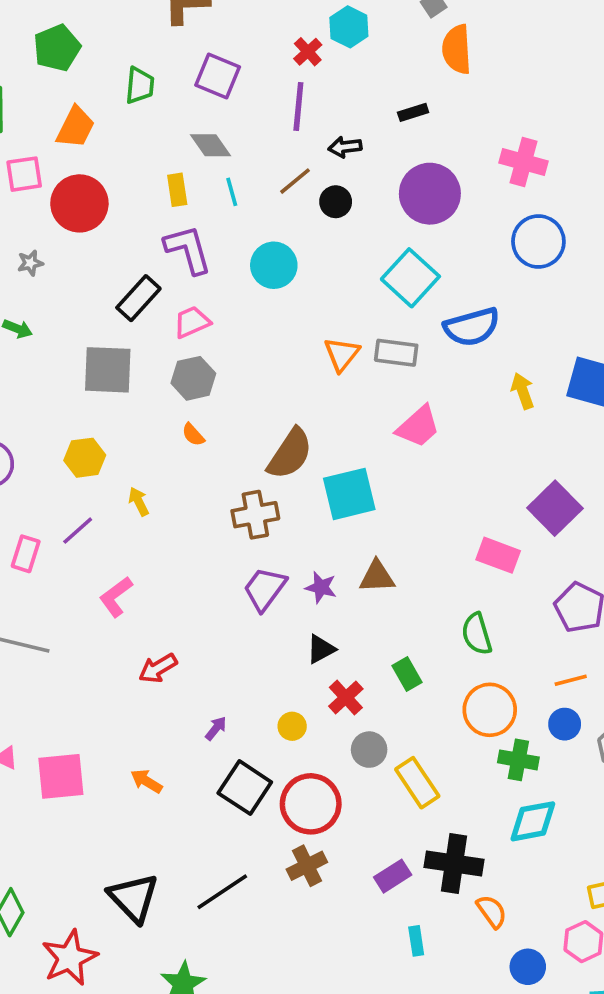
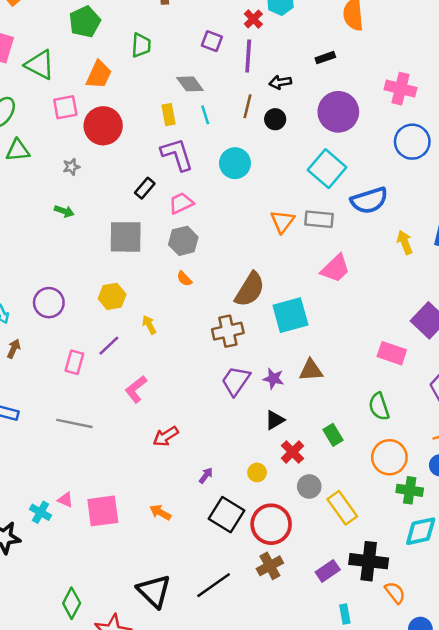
purple square: (218, 76) -> (212, 41), moved, size x0.7
brown line: (295, 181) -> (247, 106), turned -35
black rectangle: (138, 298) -> (145, 188), size x0.7

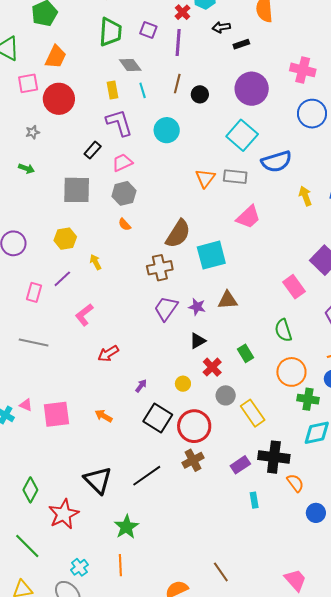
green trapezoid: (141, 45) -> (110, 32), moved, size x1.4
black arrow: (280, 82) -> (221, 27), moved
pink rectangle: (392, 353) -> (294, 287), turned 35

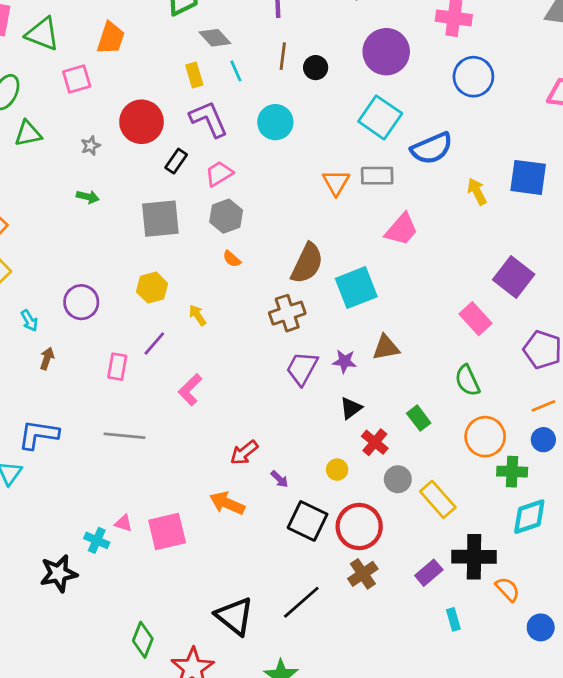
red circle: (59, 99) -> (141, 122), moved
red arrow: (108, 354) -> (244, 453), moved
purple arrow: (141, 386) -> (280, 479), turned 104
orange arrow: (104, 416) -> (227, 503), moved, size x1.4

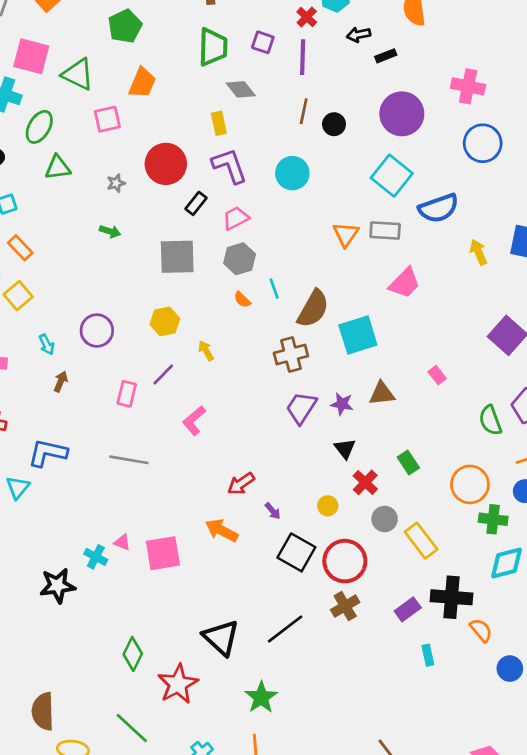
cyan line: (236, 71) -> (274, 289), moved
pink rectangle: (475, 319) -> (437, 375), moved, size x0.6
green semicircle: (467, 380) -> (490, 420), moved
black triangle: (351, 408) -> (345, 449), turned -35

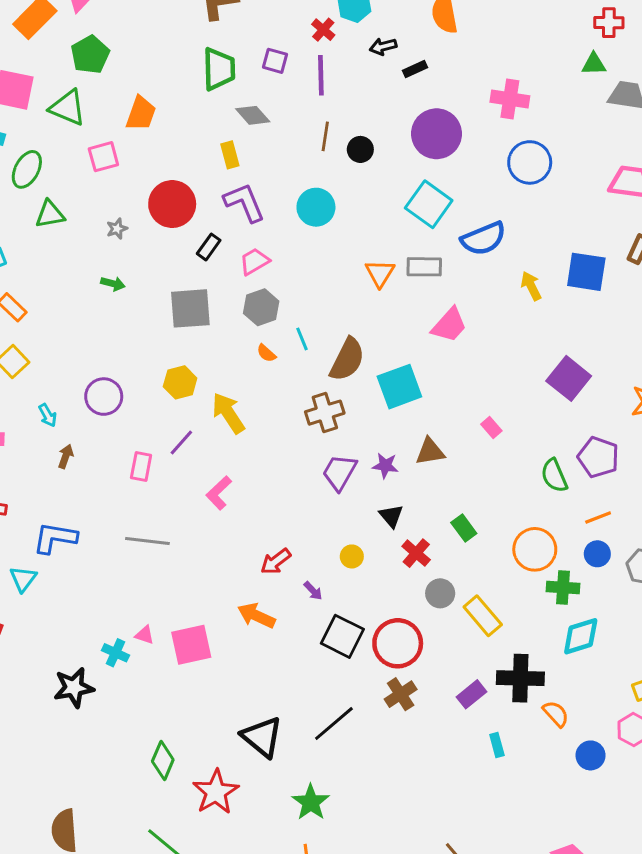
green pentagon: (125, 26) -> (90, 55), moved
yellow arrow: (206, 351) -> (228, 413), size x1.8
yellow circle: (328, 506) -> (352, 556), moved

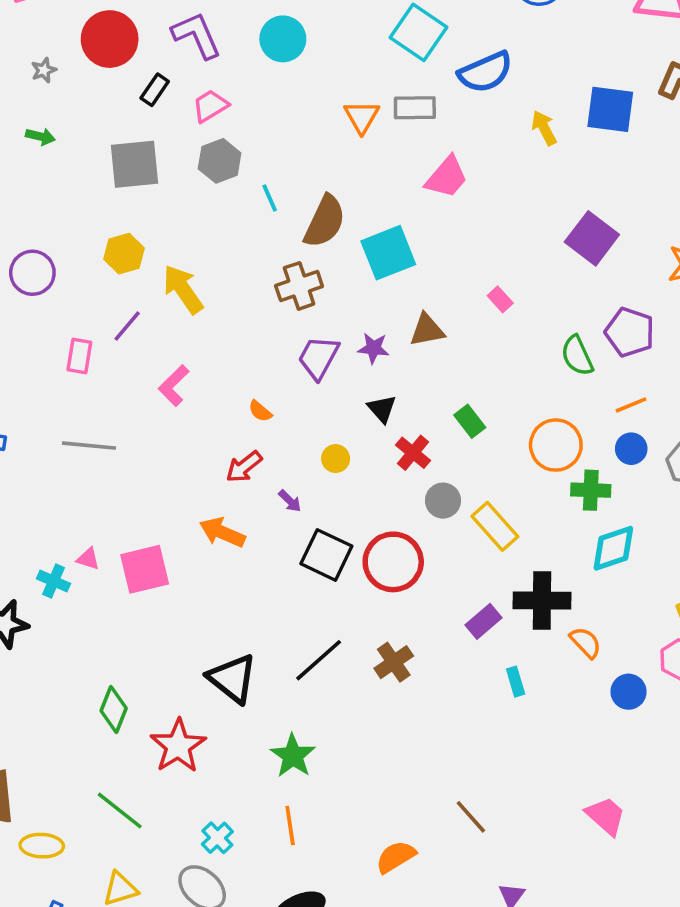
orange semicircle: (266, 353) -> (260, 411), moved
brown cross: (401, 694) -> (394, 662), moved

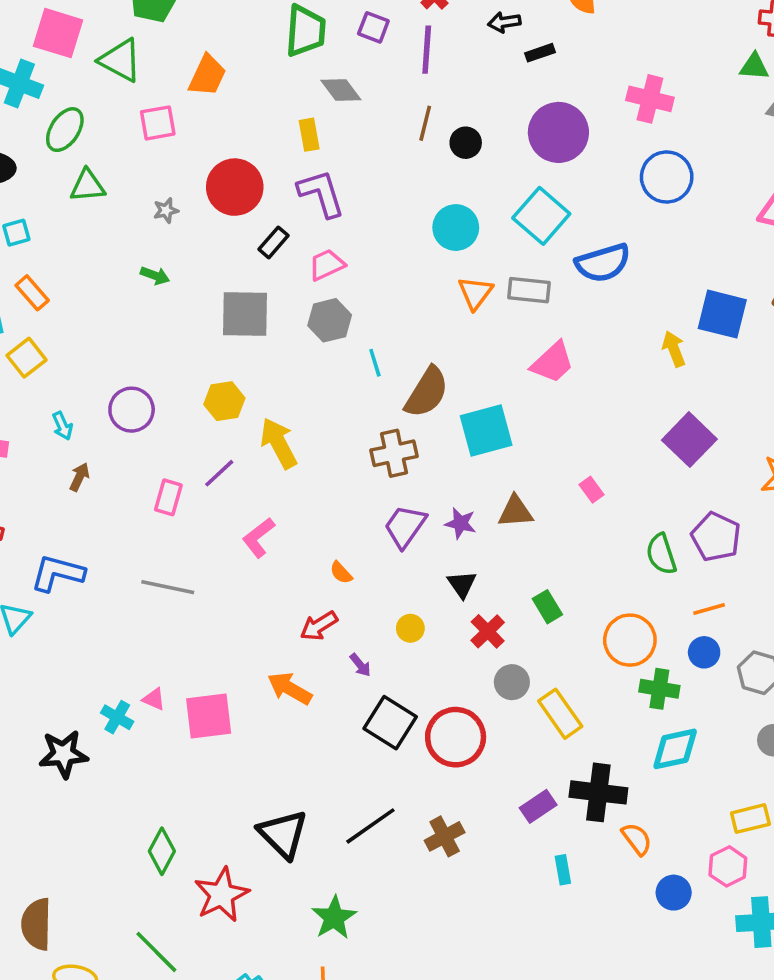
cyan circle: (283, 39) -> (456, 228), moved
yellow arrow: (544, 128) -> (674, 349), moved

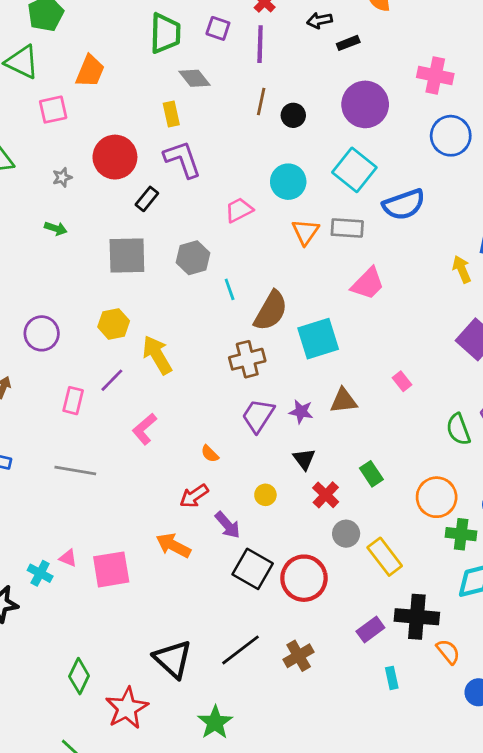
pink trapezoid: (327, 265) -> (239, 210), moved
purple arrow: (360, 665) -> (228, 525), size x1.5

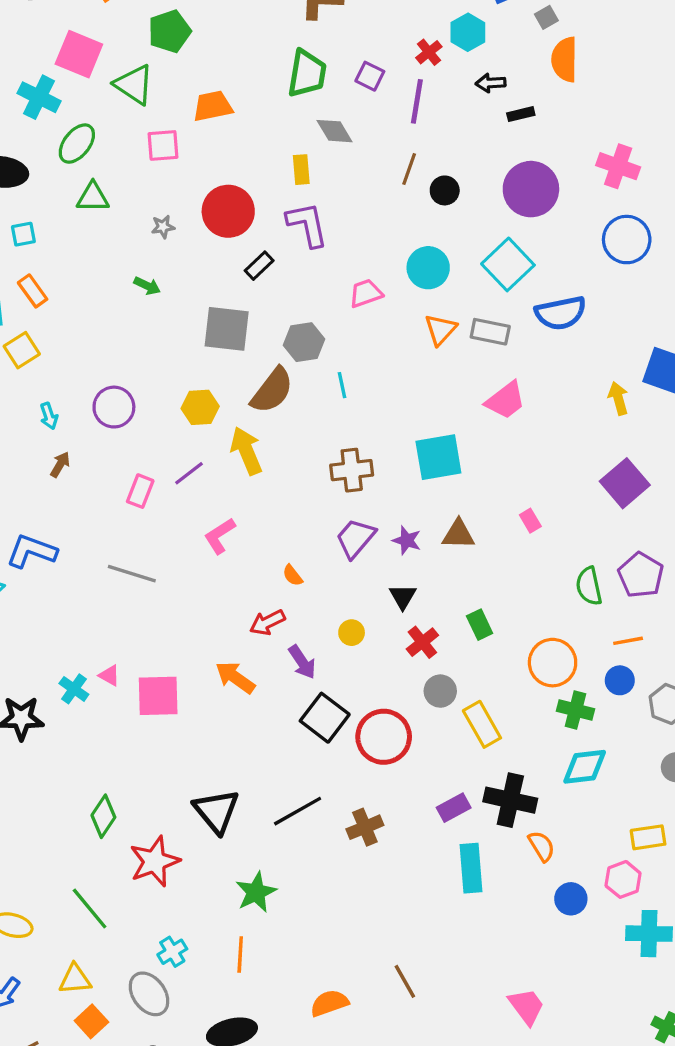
orange trapezoid: (90, 71) -> (213, 106), turned -132
brown semicircle: (271, 311) -> (272, 390), moved
cyan rectangle: (392, 678) -> (471, 868), size x1.8

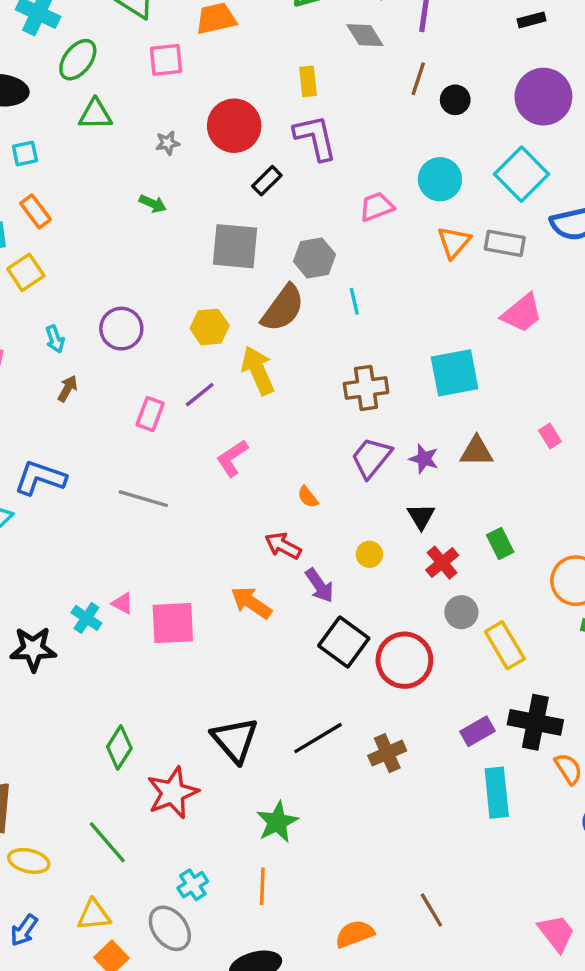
gray diamond: (334, 131) -> (365, 35), moved
red arrow: (267, 622) -> (283, 546), turned 56

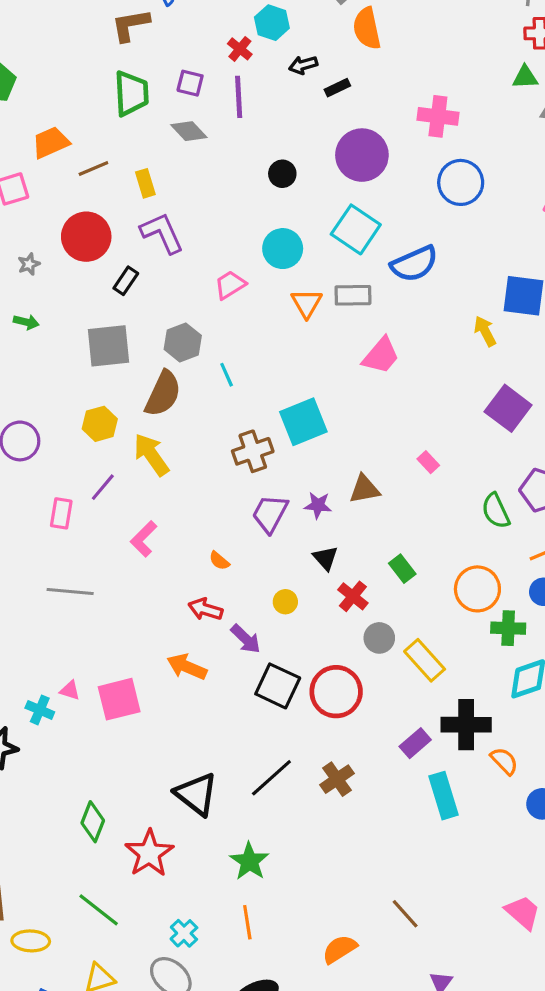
brown line: (418, 79) -> (93, 168), moved, turned 60
cyan square: (455, 373) -> (303, 422), moved

